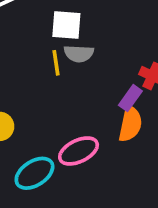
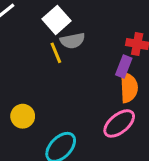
white square: (66, 25) -> (57, 20), turned -32
pink ellipse: (79, 151) -> (119, 123), moved

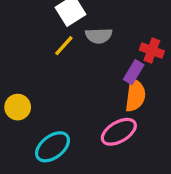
gray semicircle: (73, 41) -> (99, 36), moved
yellow line: (56, 53) -> (64, 46), turned 55

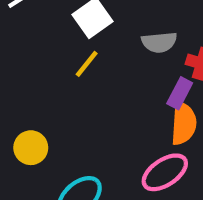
gray semicircle: (99, 36) -> (159, 42), moved

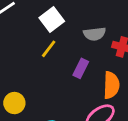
purple rectangle: (180, 93) -> (81, 68), moved

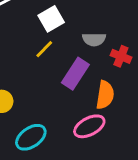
purple rectangle: (81, 68) -> (75, 74), size x1.5

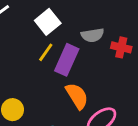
purple rectangle: (75, 74) -> (67, 60), moved
orange semicircle: (105, 95) -> (77, 96), moved, turned -32

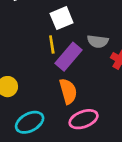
yellow line: (46, 52) -> (52, 44), turned -60

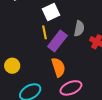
gray semicircle: (98, 41) -> (79, 28), turned -84

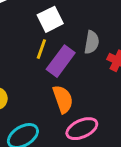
yellow line: (44, 32) -> (41, 49), turned 32

